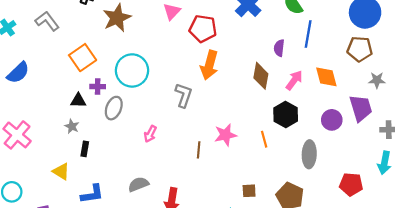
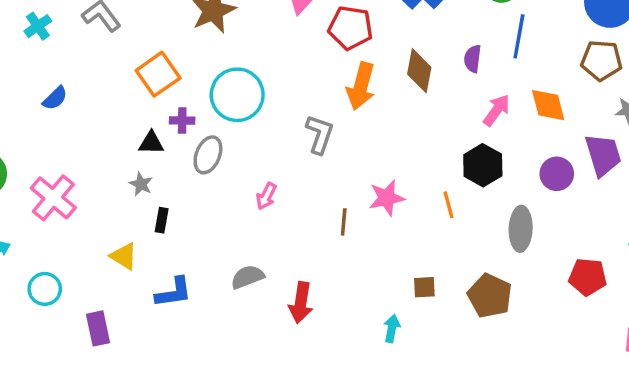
blue semicircle: (18, 73) -> (55, 98), size x0.7
brown diamond: (261, 76) -> (419, 71), moved

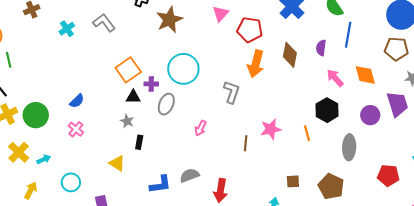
orange square: (158, 74) -> (128, 70), moved
blue semicircle: (55, 98) -> (77, 101), moved
pink arrow: (497, 110) -> (335, 78), turned -78
pink cross: (53, 198) -> (76, 129), size x0.6
blue L-shape: (174, 292) -> (160, 184), moved

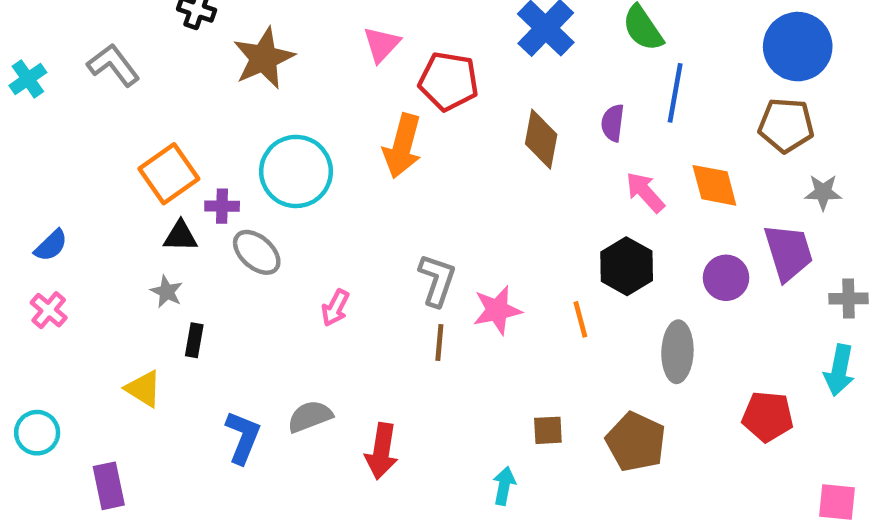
orange arrow: (256, 64) -> (402, 146), moved
gray L-shape: (232, 92) -> (437, 280), moved
gray ellipse: (166, 104) -> (257, 252), turned -70
blue L-shape: (160, 184) -> (243, 437), turned -60

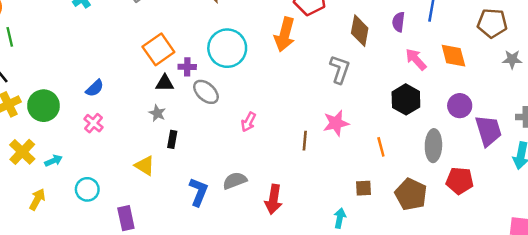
purple trapezoid: (788, 252) -> (488, 131), moved
gray L-shape: (437, 280) -> (340, 69), moved
orange line: (580, 319) -> (381, 147), moved
red pentagon: (768, 416) -> (460, 181), moved

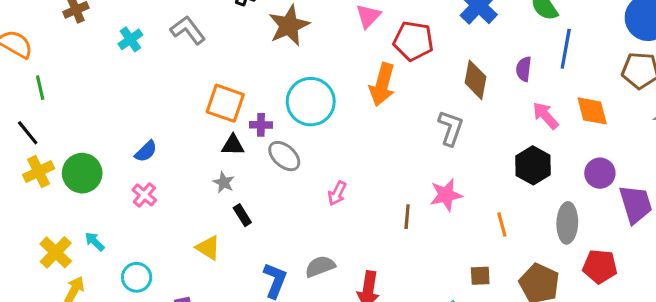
orange square: (158, 49) -> (225, 103), turned -36
black rectangle: (172, 139) -> (242, 215), turned -42
yellow cross: (22, 152) -> (56, 252), moved
cyan arrow: (53, 161) -> (95, 242), turned -112

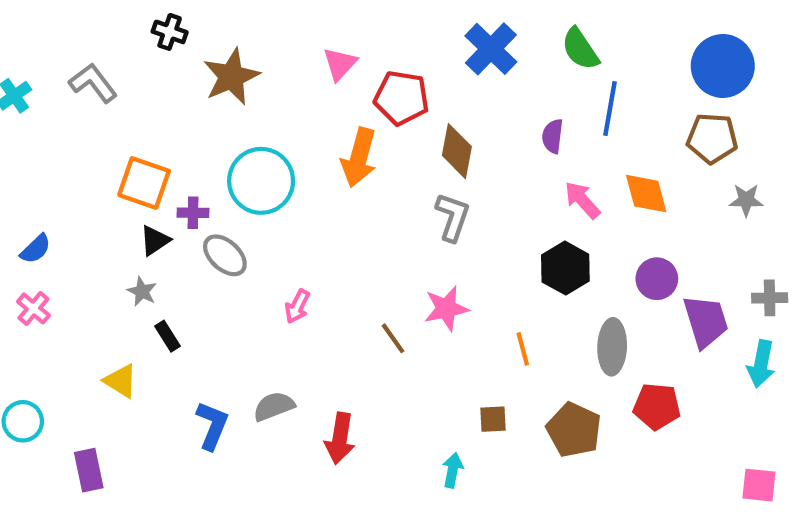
brown diamond: (476, 80) -> (457, 151), moved
black triangle: (233, 145) -> (155, 240), turned -35
brown line: (407, 217) -> (393, 338), turned -40

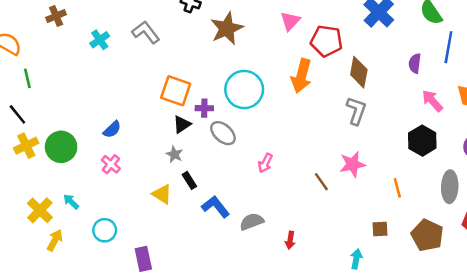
yellow triangle: (121, 381) -> (162, 194), moved
blue L-shape: (212, 426) -> (216, 207), moved, turned -60
red arrow: (340, 438) -> (290, 240), size x0.6

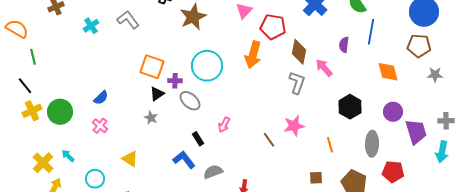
pink arrow: (432, 101) -> (324, 68), moved
black rectangle: (189, 180) -> (198, 139), moved
yellow triangle: (162, 194) -> (130, 159), moved

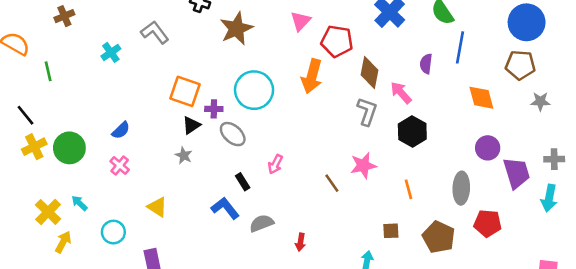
cyan cross: (91, 26) -> (111, 52), moved
green line: (33, 57) -> (48, 71), moved
black hexagon: (350, 107) -> (412, 132), moved

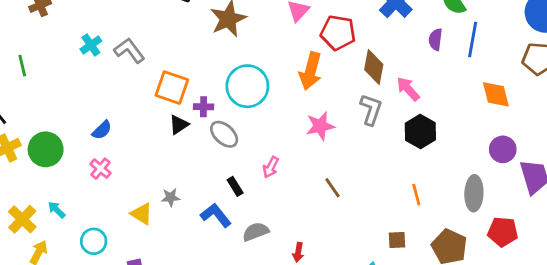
gray L-shape: (155, 32) -> (129, 50), moved
purple semicircle: (426, 64) -> (435, 39), moved
gray star: (184, 155) -> (171, 197), moved, turned -30
pink star: (363, 165) -> (320, 126), moved

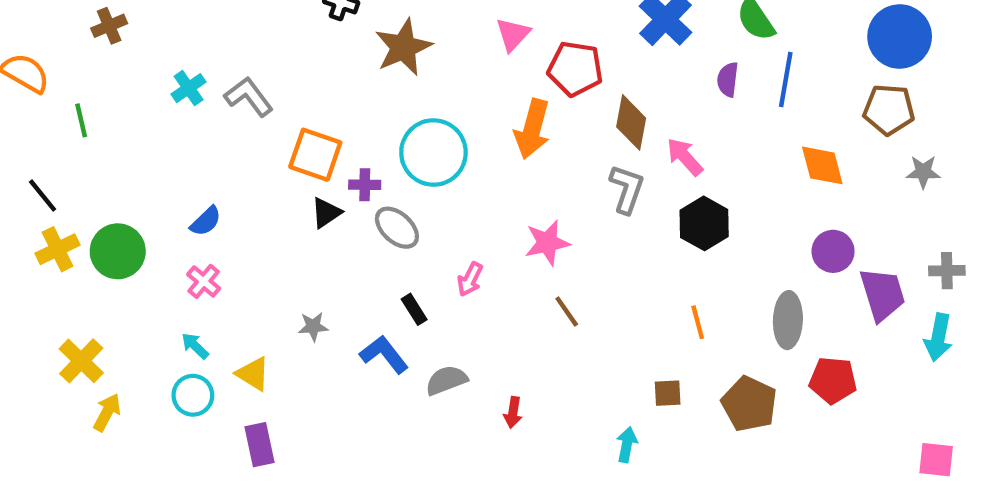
pink star: (320, 126) -> (547, 243), moved
cyan arrow: (57, 210) -> (195, 346), moved
yellow triangle: (142, 214) -> (253, 374), moved

